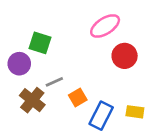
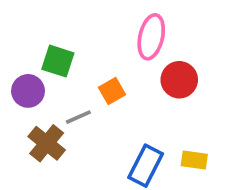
pink ellipse: (105, 26) -> (151, 37), turned -44
orange square: (78, 97) -> (112, 91), moved

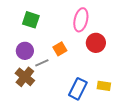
green square: (58, 61) -> (31, 20), moved
purple circle: (28, 91) -> (25, 51), moved

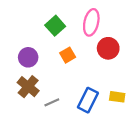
green square: (31, 20) -> (55, 26), moved, turned 30
gray line: (42, 63) -> (52, 102), moved

